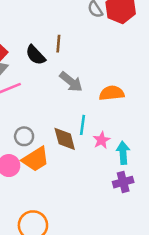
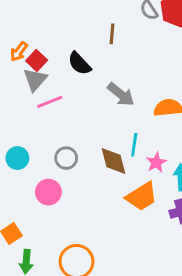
brown line: (58, 44) -> (112, 34), moved
orange trapezoid: (35, 159) -> (142, 196), moved

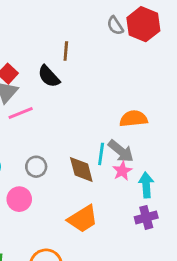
brown line: (112, 34) -> (66, 51), moved
gray arrow: (121, 94) -> (121, 151), moved
orange trapezoid: (142, 196) -> (83, 219), moved

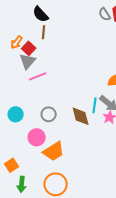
brown line: (66, 51) -> (44, 32), moved
black semicircle: (49, 76) -> (41, 14), moved
orange trapezoid: (83, 219) -> (54, 151), moved

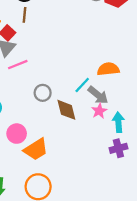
cyan line: (95, 105) -> (82, 85), moved, turned 35
gray circle: (49, 114) -> (43, 93), moved

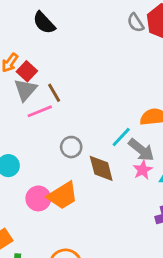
brown line: (25, 15) -> (54, 93), moved, turned -35
orange trapezoid: (36, 149) -> (63, 196), moved

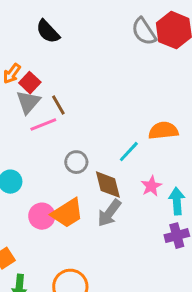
gray semicircle: (136, 23) -> (144, 32), size x1.4
gray arrow: (141, 150) -> (109, 213), moved, turned 88

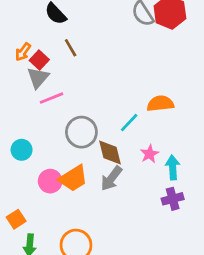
brown line: (58, 105) -> (71, 48), moved
gray circle: (76, 162) -> (81, 132), size x1.5

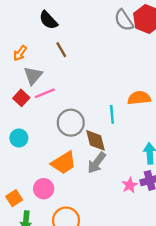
red square: (39, 60) -> (21, 98), moved
cyan line: (129, 123) -> (112, 114), turned -48
pink star: (150, 154) -> (130, 185), moved
pink circle: (50, 181) -> (44, 189), moved

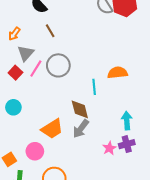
pink line: (45, 93) -> (36, 69), turned -36
gray circle: (71, 123) -> (58, 65), moved

